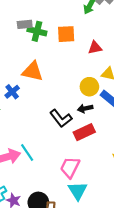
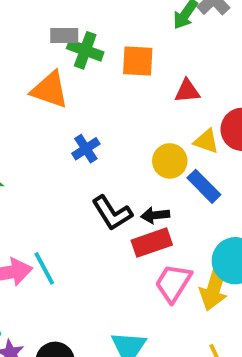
orange triangle: (33, 71) -> (50, 90), moved
blue cross: (12, 92) -> (86, 149), moved
black arrow: (85, 108) -> (155, 215), moved
pink trapezoid: (70, 167) -> (173, 283), moved

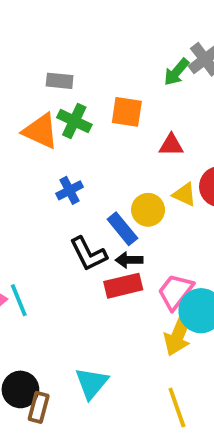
green cross: (85, 50) -> (74, 121), moved
blue rectangle: (204, 186) -> (122, 229), moved
pink trapezoid: (173, 283) -> (175, 292), moved

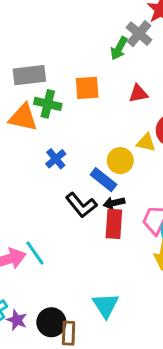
gray rectangle: (60, 81) -> (29, 75), size x1.5
red triangle: (171, 145) -> (138, 94), moved
red rectangle: (123, 286) -> (114, 224), turned -60

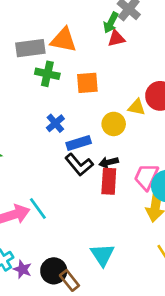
orange square: (87, 88) -> (87, 83), moved
red triangle: (138, 94) -> (116, 39), moved
orange triangle: (23, 117) -> (64, 40), moved
blue rectangle: (104, 180) -> (79, 143), moved, turned -55
brown rectangle: (69, 333) -> (69, 280), turned -40

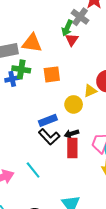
red triangle: (116, 39) -> (72, 40), turned -40
yellow triangle: (137, 107) -> (90, 91), turned -32
blue cross: (55, 123) -> (12, 79), moved, turned 32
cyan line: (38, 209) -> (33, 170), moved

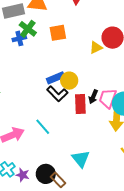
green cross: (21, 69) -> (28, 29), turned 30
yellow circle: (74, 104) -> (69, 81), moved
black arrow: (71, 134) -> (93, 97), moved, turned -48

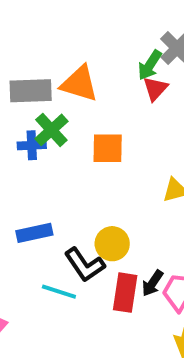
blue rectangle: (56, 78) -> (34, 233), moved
cyan line: (43, 127) -> (59, 292), moved, turned -42

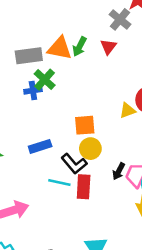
green arrow: (150, 65) -> (80, 47), moved
orange square: (108, 148) -> (85, 125), moved
red rectangle: (125, 293) -> (84, 187), moved

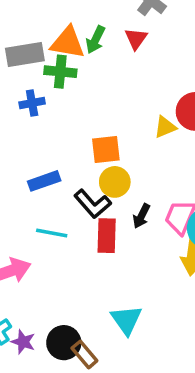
green cross: (45, 80) -> (60, 72), moved, turned -35
black arrow: (119, 171) -> (141, 216), moved
cyan line: (59, 182) -> (52, 233), moved

